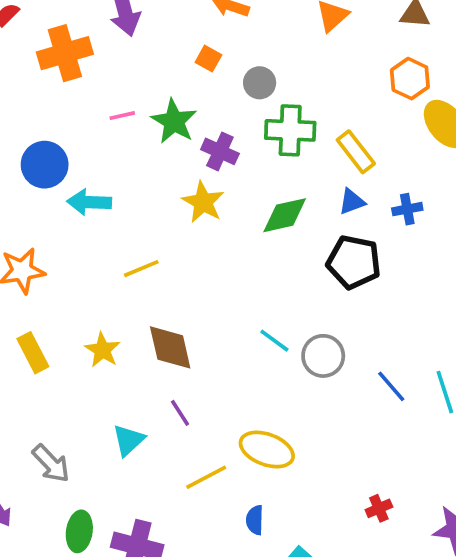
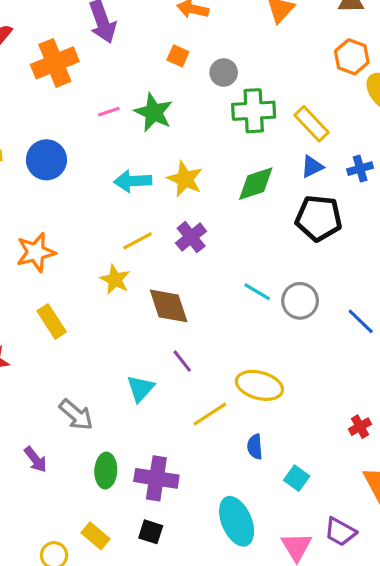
purple cross: (220, 151) -> (191, 237), moved, turned 32
cyan arrow: (89, 202) -> (133, 181), moved
yellow star: (102, 350) -> (115, 279), moved

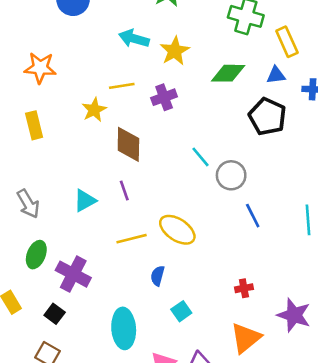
blue line: (361, 321) -> (253, 216), moved

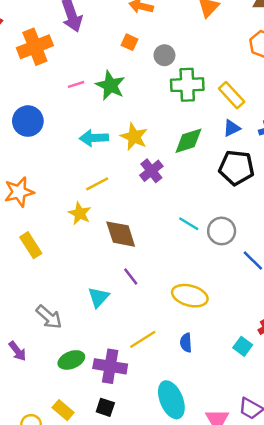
purple cross: (164, 97) -> (151, 171), moved
yellow line: (132, 239) -> (143, 339), moved
green ellipse: (36, 255) -> (71, 360), turned 65
cyan square: (181, 311) -> (243, 346), moved

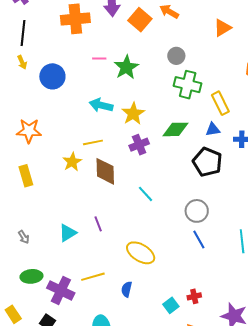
orange square: (130, 42) -> (140, 20), moved, size x1.6
cyan line: (189, 224) -> (146, 194), moved
gray circle: (222, 231) -> (197, 211), moved
brown diamond: (121, 234) -> (105, 171), moved
gray arrow: (49, 317) -> (24, 237), size x0.6

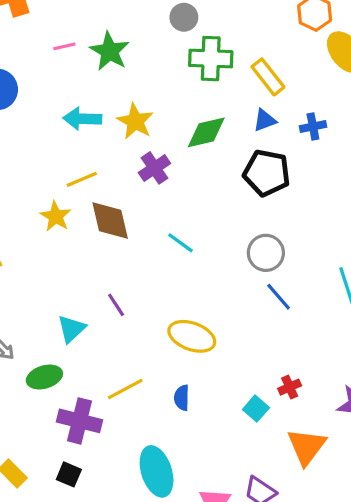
green ellipse: (31, 276) -> (44, 377), moved

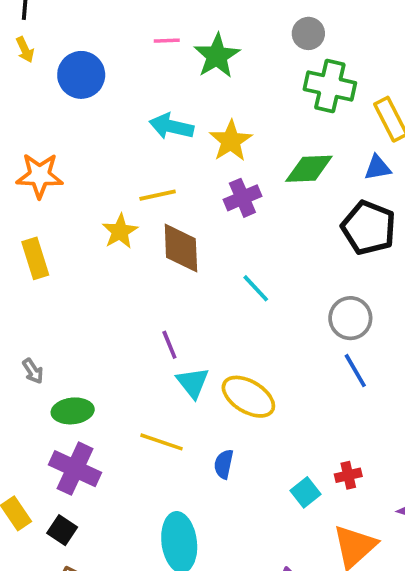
cyan triangle: (71, 329) -> (193, 383), moved, turned -36
yellow line: (125, 389) -> (162, 442), turned 36
purple cross: (79, 421) -> (75, 469), moved
black square: (69, 474) -> (62, 530), moved

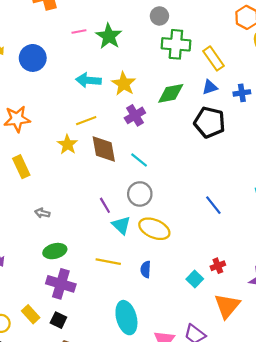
cyan line: (256, 288) -> (139, 160), moved
gray circle: (350, 318) -> (140, 194), moved
gray arrow: (33, 371) -> (42, 213), moved, turned 144

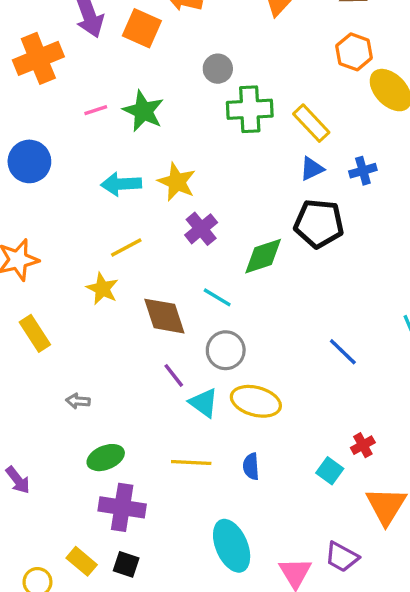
green diamond: (171, 93) -> (263, 256), moved
brown diamond: (104, 149) -> (164, 316), moved

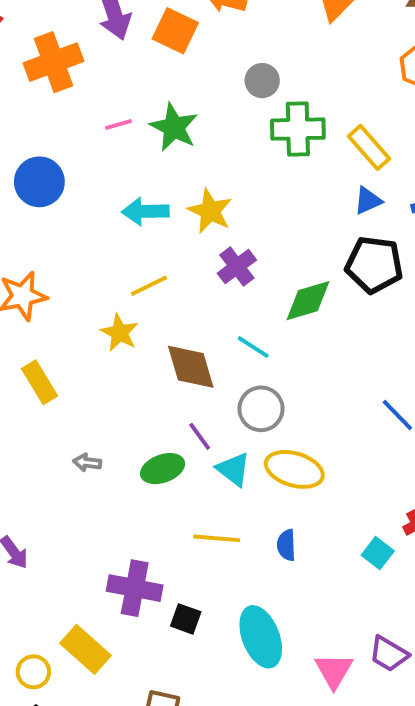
green ellipse: (106, 458) -> (163, 469), moved
yellow rectangle: (82, 561) -> (86, 649), size x1.4
black square: (126, 564) -> (186, 619), moved

